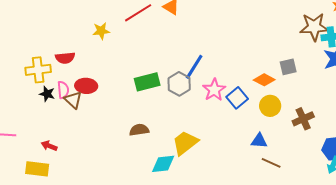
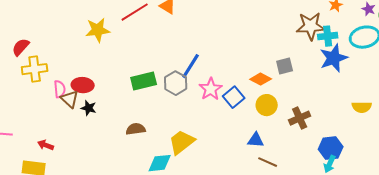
yellow star: (101, 31) -> (98, 30), size x1.4
red semicircle: (65, 58) -> (21, 47), moved, turned 138
black star: (47, 94) -> (89, 108), moved

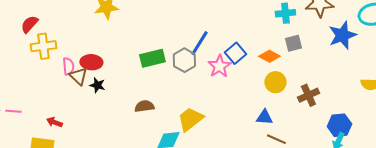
cyan cross: (328, 36) -> (285, 13), moved
blue square: (234, 97) -> (235, 53), moved

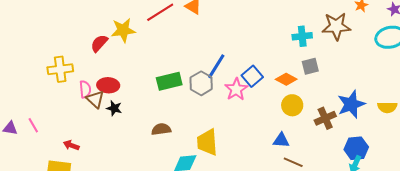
red semicircle: (29, 24) -> (99, 43), moved
blue star: (342, 35) -> (351, 104), moved
pink line: (13, 111) -> (33, 125), moved, turned 56
yellow trapezoid: (190, 119) -> (207, 142), turned -56

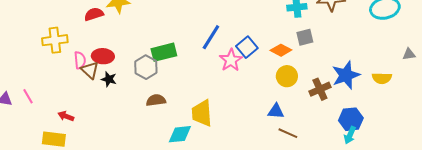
red semicircle: (99, 43) -> (94, 14), turned 30
gray hexagon: (201, 83) -> (146, 67), moved

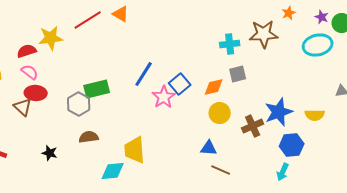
orange diamond: (281, 50) -> (214, 87), turned -40
pink semicircle: (80, 60) -> (30, 72), moved, turned -48
black star: (109, 79) -> (50, 153), moved
blue hexagon: (351, 119) -> (292, 145), moved

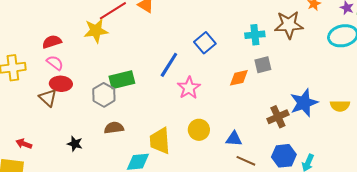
yellow star: (51, 38) -> (96, 31), moved
blue square: (180, 84) -> (205, 43), moved
yellow circle: (220, 113) -> (199, 130), moved
blue hexagon: (292, 145) -> (284, 156), moved

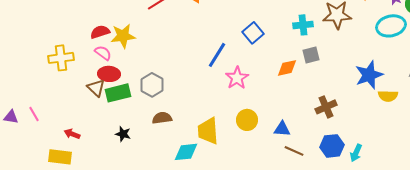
yellow star: (96, 31) -> (123, 36), moved
green rectangle: (122, 80) -> (118, 93), moved
blue star: (304, 103) -> (369, 75), moved

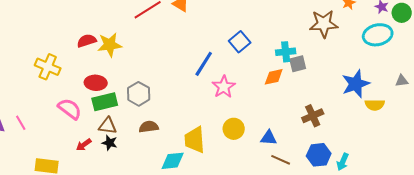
cyan cross: (303, 25) -> (286, 52), moved
pink semicircle: (103, 53) -> (70, 109), moved, size x1.4
yellow cross: (61, 58) -> (48, 67), turned 30
brown triangle: (96, 88) -> (108, 126), moved, turned -36
red arrow: (72, 134) -> (84, 145), moved, turned -56

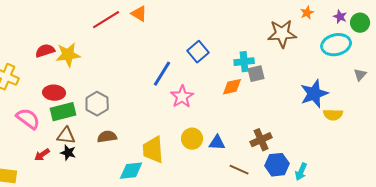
gray triangle: (402, 81) -> (360, 75), moved, turned -40
brown cross: (313, 116) -> (261, 140), moved
blue triangle: (269, 138) -> (217, 143), moved

